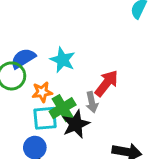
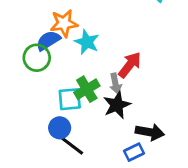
orange star: (42, 92) -> (64, 23), moved, size x1.4
black star: (76, 124) -> (117, 105), moved

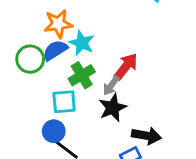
blue semicircle: (48, 41) -> (55, 50), moved
gray arrow: (115, 83) -> (111, 86), turned 48
green cross: (87, 89) -> (82, 75), moved

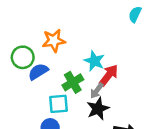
cyan star: (82, 43) -> (94, 61), moved
blue semicircle: (55, 50) -> (38, 72), moved
green circle: (30, 59) -> (23, 57), moved

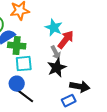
green cross: (73, 82) -> (17, 46), moved, turned 36
gray arrow: (97, 91) -> (56, 53), turned -64

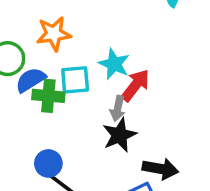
gray arrow: (56, 53) -> (118, 108), turned 40
cyan square: (24, 64) -> (75, 80), moved

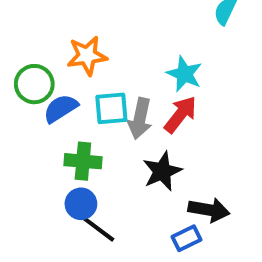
cyan star: (114, 64) -> (184, 74), moved
green cross: (48, 96) -> (83, 161), moved
gray arrow: (118, 108) -> (140, 119), moved, size x1.4

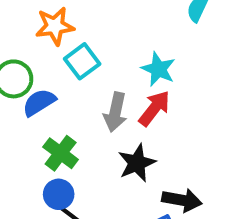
orange star: (87, 56) -> (55, 26), moved
cyan square: (111, 108) -> (82, 61), moved, turned -32
green cross: (83, 161) -> (61, 153), turned 32

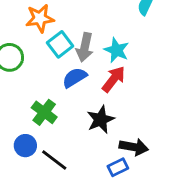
blue semicircle: (39, 102) -> (75, 78), moved
gray arrow: (115, 112) -> (85, 47), moved
blue circle: (59, 194) -> (25, 146), moved

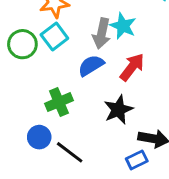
cyan square: (60, 44) -> (54, 37), moved
cyan star: (116, 50) -> (123, 26), moved
green cross: (44, 112) -> (59, 102), turned 30

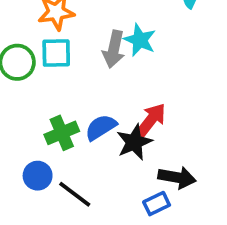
cyan square: (54, 37) -> (56, 53), turned 36
blue semicircle: (91, 65) -> (101, 127), moved
red arrow: (132, 67) -> (151, 120), moved

